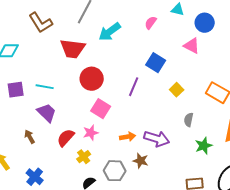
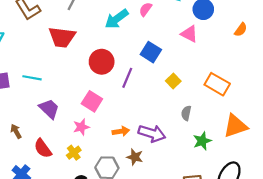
cyan arrow: (110, 32) -> (117, 19), moved
red circle: (92, 79) -> (102, 62), moved
purple trapezoid: (47, 113) -> (49, 109), moved
red semicircle: (66, 138) -> (43, 148), moved, turned -78

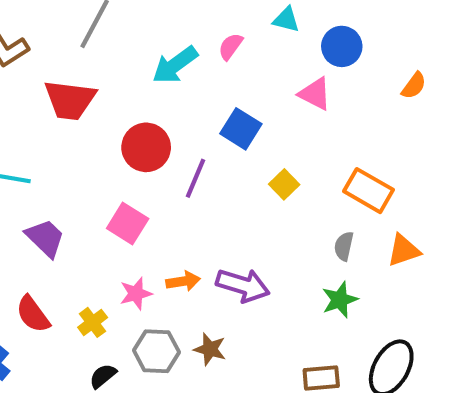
gray semicircle: (186, 113) -> (344, 246), moved
orange triangle: (235, 126) -> (404, 250), moved, size x0.7
pink star: (81, 127) -> (136, 294), moved
brown star: (135, 157) -> (210, 349), moved

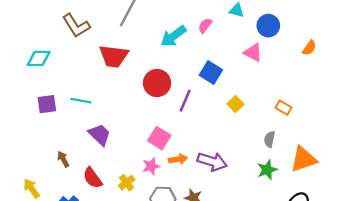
orange rectangle: (369, 191) -> (284, 108), size x0.6
pink square: (128, 224) -> (159, 138), moved
orange triangle: (404, 250) -> (303, 159), moved, size x1.4

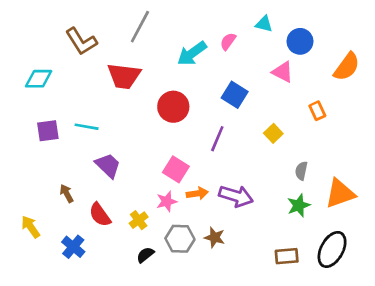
orange semicircle: (309, 48) -> (347, 67), size x1.6
purple line: (185, 101) -> (217, 139), moved
yellow square: (235, 104) -> (273, 133), moved
orange rectangle: (284, 108) -> (317, 111), moved, turned 35

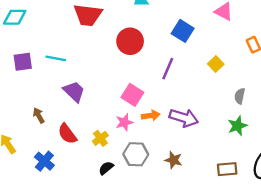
brown star: (215, 237) -> (173, 160), moved

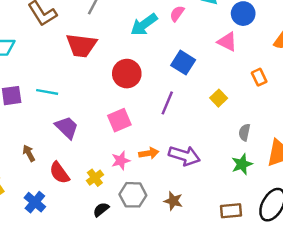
pink square: (132, 95) -> (119, 120), moved, turned 35

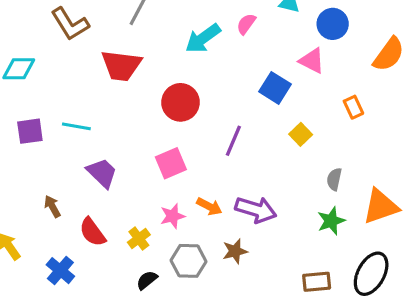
blue square: (183, 63) -> (275, 88), moved
orange arrow: (149, 153) -> (209, 206), turned 36
brown star: (173, 201) -> (235, 251), moved, turned -30

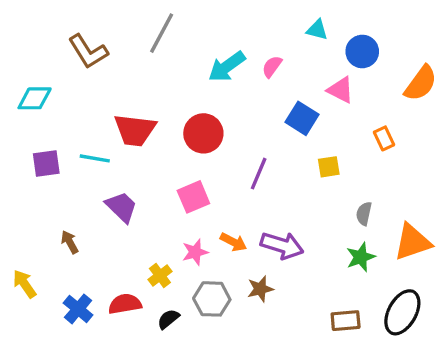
pink semicircle: (246, 24) -> (272, 67), moved
red trapezoid: (121, 66) -> (135, 130), moved
yellow square: (301, 134) -> (329, 167), turned 35
red semicircle: (92, 232) -> (125, 304), moved, turned 116

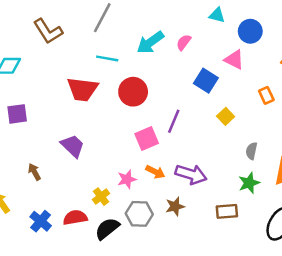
cyan line: (95, 158) -> (107, 58), moved
yellow square: (329, 167) -> (226, 116), turned -35
pink square: (193, 197) -> (147, 139), moved
black semicircle: (168, 319) -> (107, 229), size x1.5
brown rectangle: (346, 321) -> (227, 211), moved

